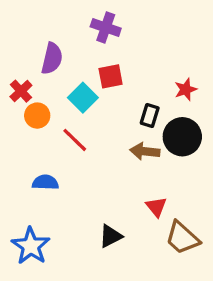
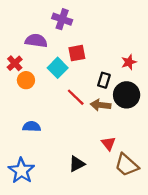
purple cross: (106, 27) -> (62, 19), moved
purple semicircle: (52, 58) -> (36, 41), turned -95
red line: (75, 140) -> (76, 97), moved

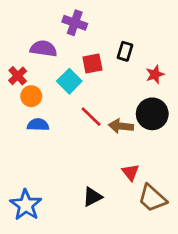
black rectangle: (104, 80) -> (125, 51), moved
blue semicircle: (32, 127) -> (38, 125), moved

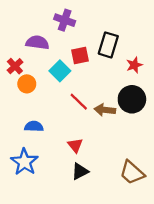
black rectangle: (125, 51) -> (108, 45), size x1.5
blue semicircle: (38, 125) -> (34, 126), moved
red triangle: (130, 172) -> (75, 145), moved
blue star: (26, 205) -> (24, 162), moved

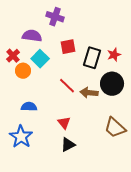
black rectangle: (108, 45) -> (92, 58), moved
cyan square: (60, 71) -> (40, 59), moved
brown trapezoid: (132, 173) -> (115, 128), moved

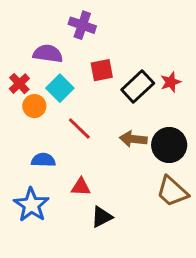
black rectangle: (92, 58) -> (138, 87), turned 30
black circle: (112, 84) -> (169, 145), moved
red line: (67, 86) -> (79, 129), moved
red triangle: (64, 123) -> (81, 187), moved, turned -48

